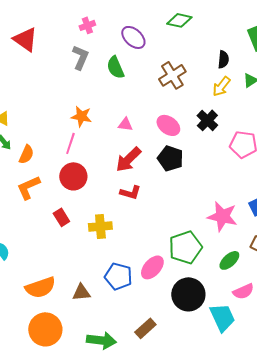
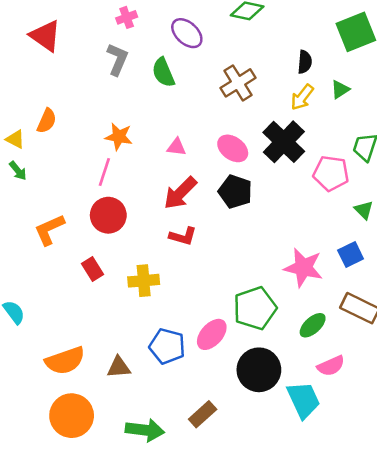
black cross: (207, 120) -> (284, 142), size x1.5
orange semicircle: (26, 154) -> (47, 121), moved

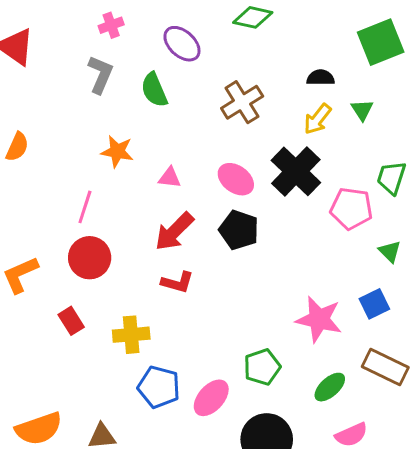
black semicircle: (305, 62) -> (321, 78), turned -95
green triangle: (340, 89) -> (362, 110), turned -30
orange star: (119, 137) -> (117, 151), moved
green pentagon: (255, 308) -> (262, 367), size x0.7
blue pentagon: (167, 346) -> (159, 387), moved

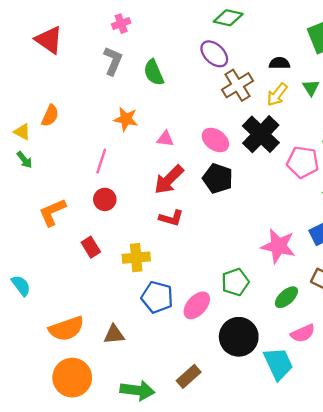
purple ellipse: (182, 44) -> (214, 54), moved
brown cross: (242, 102) -> (238, 85), moved
red circle: (90, 258) -> (105, 199), size x0.7

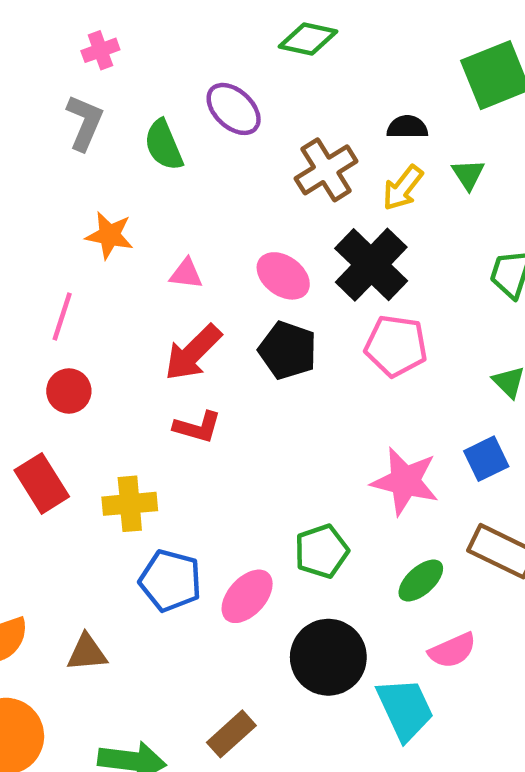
purple ellipse: (214, 54) -> (234, 109), moved
pink pentagon: (303, 162) -> (396, 346), moved
red rectangle: (91, 247) -> (42, 483), size x1.4

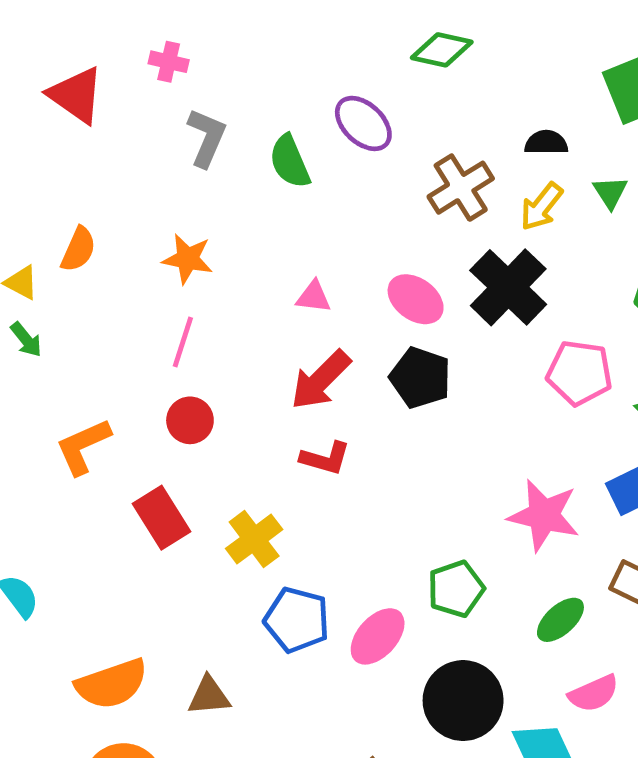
pink cross: (100, 50) -> (169, 62), moved, turned 33
orange star: (109, 235) -> (188, 259), moved
pink pentagon: (396, 346) -> (579, 373), moved
yellow cross: (130, 504) -> (254, 539), turned -32

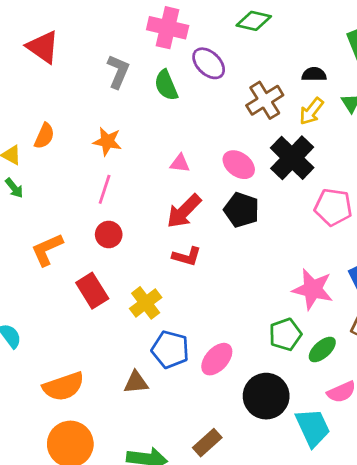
pink cross: (169, 62) -> (168, 28), moved, size x1.8
green pentagon: (456, 589) -> (285, 334), moved
brown triangle: (209, 696) -> (136, 382), moved

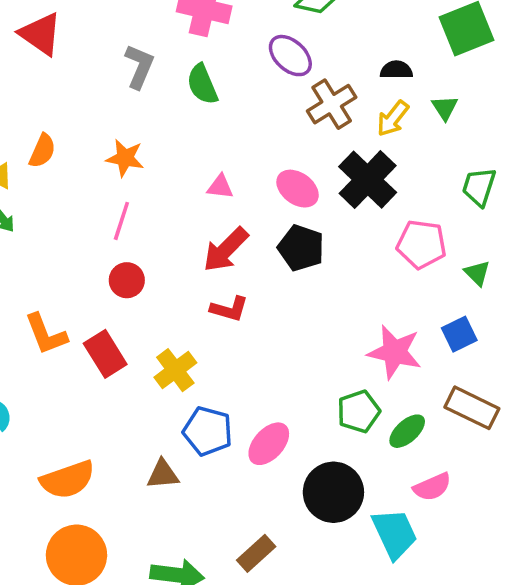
purple ellipse: (209, 63) -> (290, 56), moved
orange L-shape: (47, 250) -> (46, 334), moved, turned -87

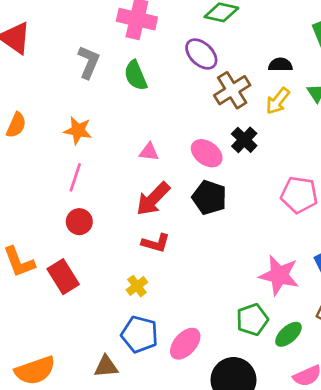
black cross: (368, 180) -> (244, 140), moved, size x0.6
yellow cross: (175, 370) -> (137, 286), moved, size x0.7

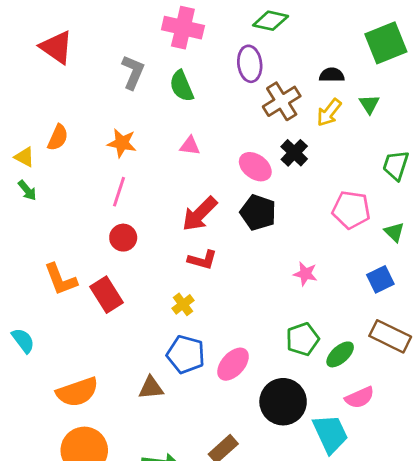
purple ellipse: (201, 54) -> (250, 64), turned 40
pink triangle: (149, 152) -> (190, 146), moved
pink star: (279, 275) -> (305, 274), moved, size x0.6

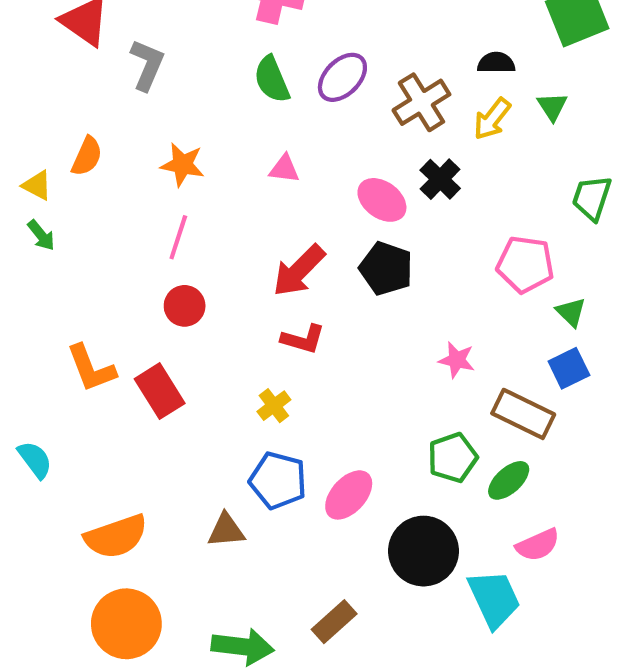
purple ellipse: (250, 64) -> (342, 77), moved, turned 52
gray L-shape: (133, 72) -> (147, 65), moved
green triangle: (394, 232) -> (571, 312), moved
brown rectangle: (390, 336) -> (523, 414), moved

